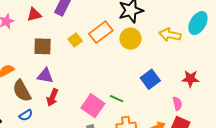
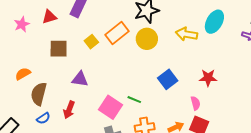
purple triangle: (45, 76) -> (80, 79), moved
brown semicircle: (22, 91) -> (39, 94), turned 45
red arrow: (52, 97) -> (69, 110), moved

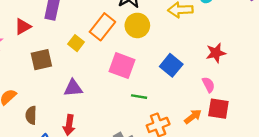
brown semicircle: (39, 94) -> (31, 115), size x0.7
pink square: (111, 107) -> (122, 66), moved

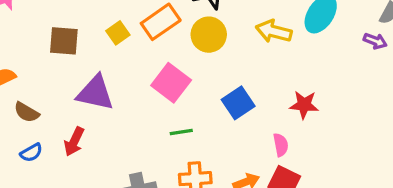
purple triangle: (73, 88) -> (95, 93), size x1.4
green line: (139, 97) -> (181, 132), turned -35
brown semicircle: (31, 115) -> (27, 112), turned -78

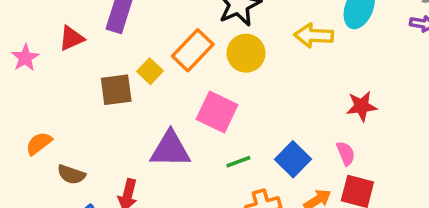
brown square: (64, 41) -> (116, 90), moved
purple triangle: (95, 93) -> (170, 149), moved
blue square: (238, 103) -> (293, 159), moved

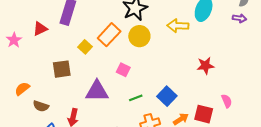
brown square: (116, 90) -> (62, 69), moved
pink square: (217, 112) -> (123, 70), size x0.6
pink semicircle: (346, 153) -> (227, 101), moved

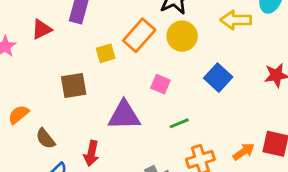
yellow square: (85, 47) -> (106, 53), turned 32
blue square: (167, 96) -> (218, 78), moved
brown semicircle: (41, 106) -> (45, 139), turned 35

